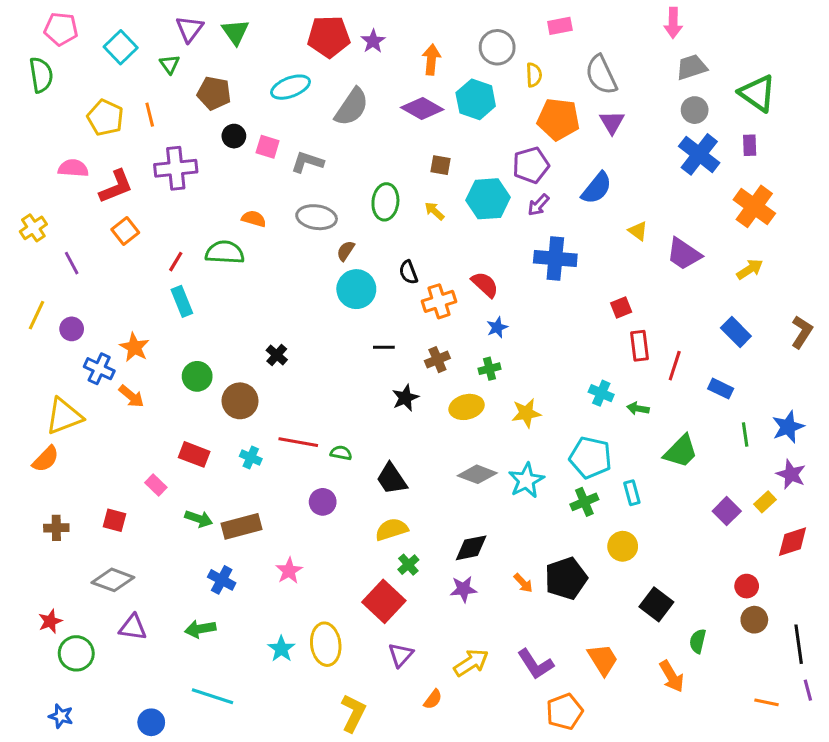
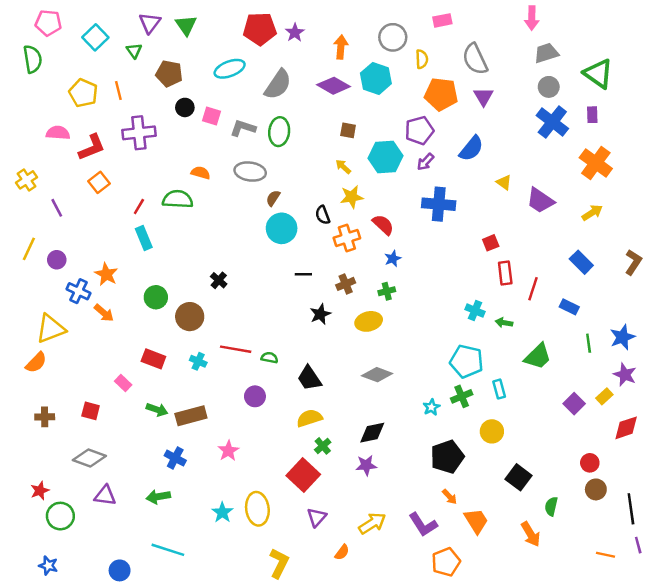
green ellipse: (385, 202) -> (279, 132), moved
yellow star: (526, 413) -> (352, 197), moved
cyan star: (526, 480) -> (431, 407), moved, size x0.6
orange arrow: (523, 583) -> (450, 497), moved

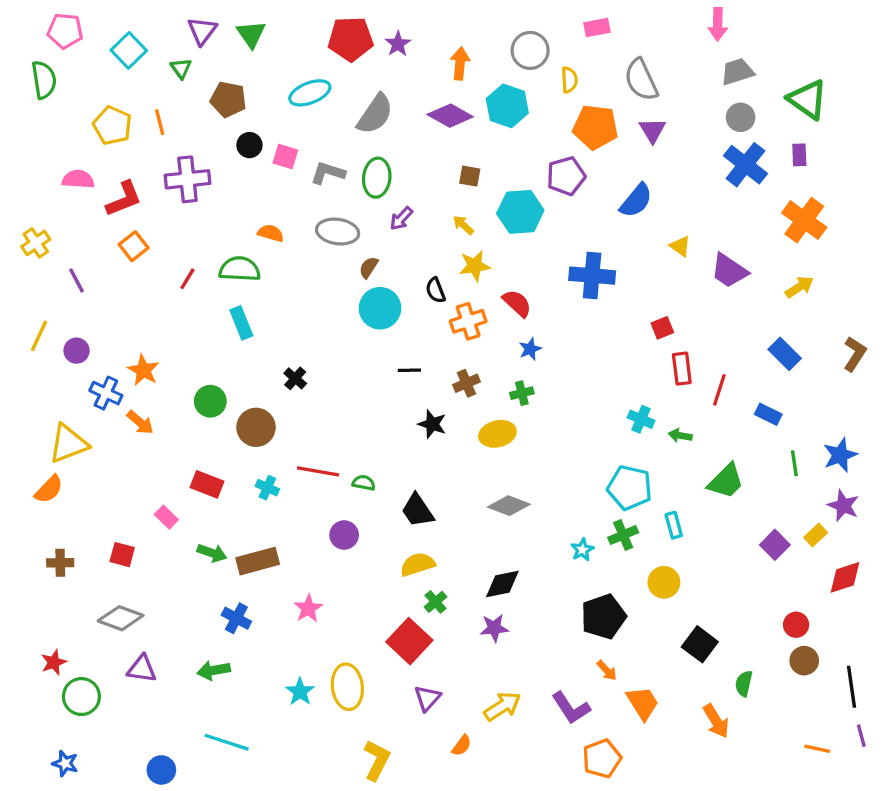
purple arrow: (425, 162) -> (401, 218), moved
cyan rectangle: (144, 238) -> (241, 323), moved
black star: (320, 314) -> (432, 424), turned -30

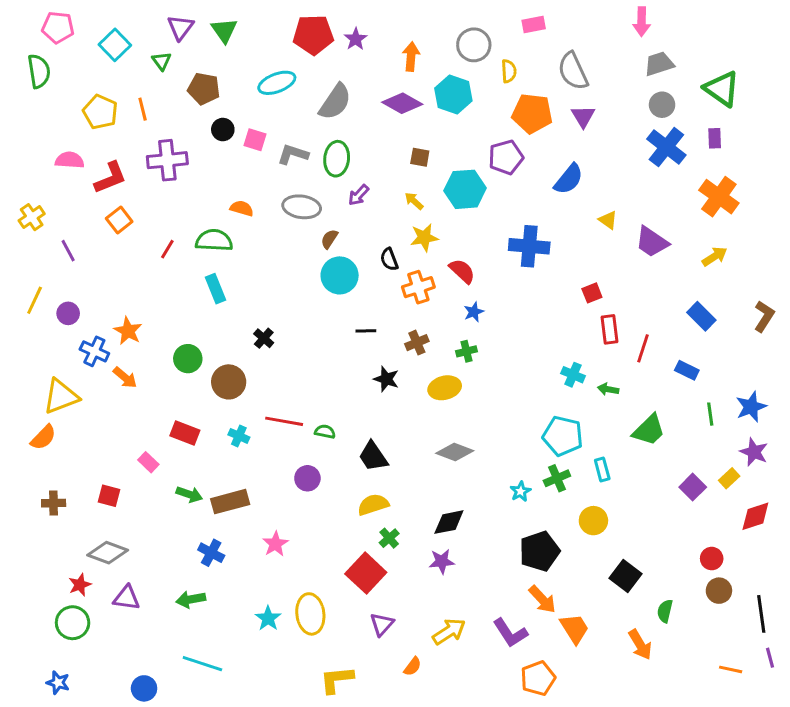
red star: (54, 662) -> (80, 585), moved
orange arrow: (607, 670) -> (542, 599), size x1.5
yellow L-shape: (377, 760) -> (337, 680), turned -123

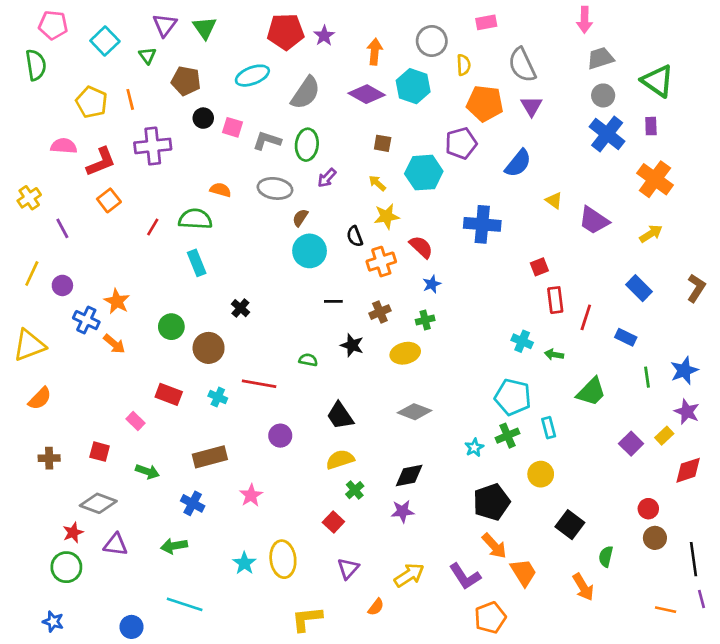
yellow triangle: (61, 397) -> (29, 345), moved
green semicircle: (325, 432) -> (308, 360), moved
green arrow: (189, 494) -> (147, 471), moved
red square: (366, 573) -> (333, 522), size x0.6

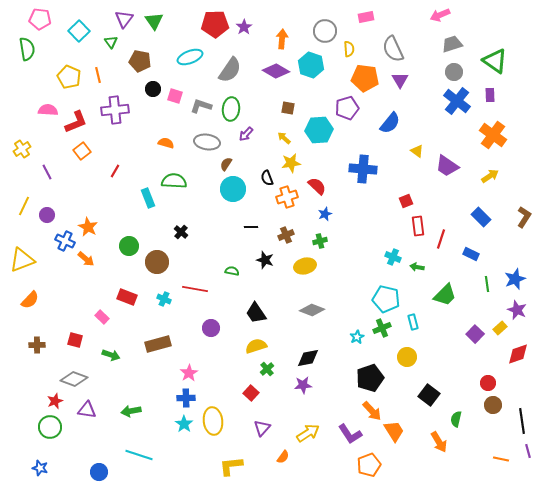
pink arrow: (585, 20) -> (440, 15), turned 66
green semicircle: (195, 219) -> (174, 181), moved
blue cross: (193, 503) -> (186, 398), moved, turned -30

